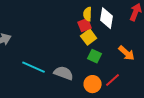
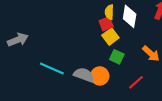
orange circle: (93, 84) -> (100, 76), moved

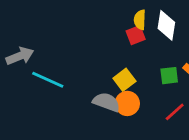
yellow square: (110, 37) -> (124, 80), moved
green square: (117, 57) -> (169, 76), moved, turned -32
cyan line: (52, 68) -> (48, 80), moved

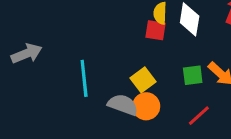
red square: (136, 35) -> (155, 30), turned 30
cyan line: (48, 80) -> (84, 78), moved, turned 60

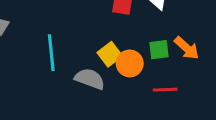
orange circle: (146, 106) -> (130, 63), moved
red line: (199, 116) -> (165, 90), turned 40

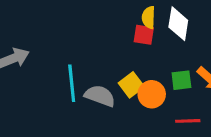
gray semicircle: (90, 79) -> (100, 96), moved

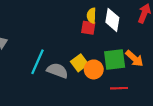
green square: (181, 80) -> (115, 60), size x1.5
cyan line: (72, 83) -> (38, 62), turned 30

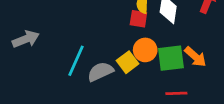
orange circle: (94, 69) -> (145, 50), moved
gray semicircle: (57, 71) -> (100, 72), turned -45

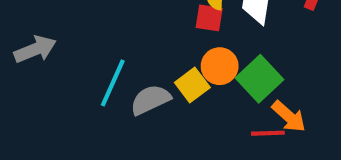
orange arrow: (195, 57) -> (289, 116), moved
green square: (171, 58) -> (259, 79), turned -36

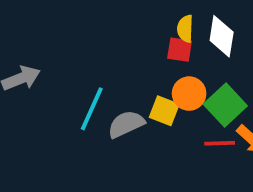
yellow square: (192, 85) -> (164, 111), turned -32
red line: (268, 133) -> (220, 143), moved

